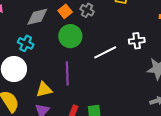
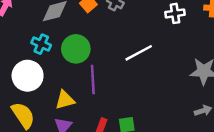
green circle: (70, 36) -> (76, 49), moved
white cross: (137, 41) -> (175, 13), moved

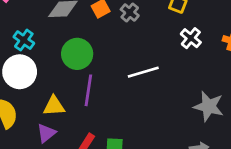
white cross: (175, 13) -> (191, 38), turned 36
cyan cross: (41, 44) -> (24, 40), moved

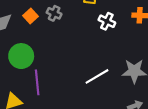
white line: (143, 72) -> (97, 76), moved

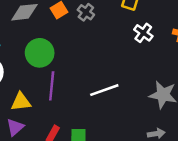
white line: (97, 76) -> (104, 90), moved

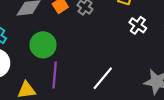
white line: (104, 90) -> (103, 78), turned -30

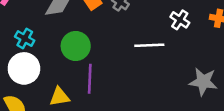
white line: (103, 78) -> (149, 45), moved, turned 50

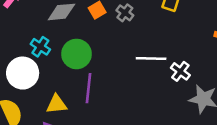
white cross: (180, 20) -> (180, 71), moved
cyan cross: (25, 39) -> (40, 47), moved

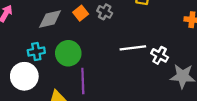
cyan cross: (40, 47) -> (36, 51), turned -35

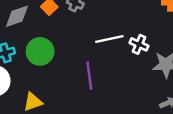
purple line: (83, 81) -> (89, 76), moved

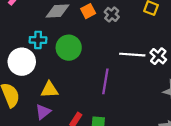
white cross: (139, 44) -> (158, 56), moved

